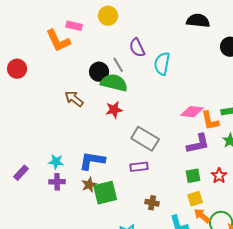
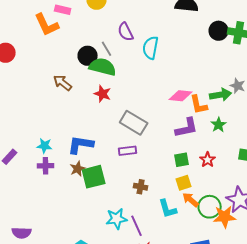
red star: (114, 110) -> (103, 94), turned 30

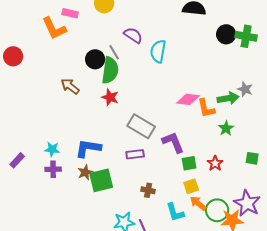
purple semicircle: (126, 32) -> (133, 35), turned 150
green semicircle: (103, 67) -> (110, 70), turned 84
purple L-shape: (187, 128) -> (173, 142), moved, turned -100

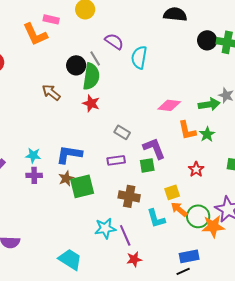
orange L-shape: (206, 108) -> (187, 130), moved
gray rectangle: (141, 126) -> (122, 132), size x0.6
green square: (189, 163) -> (147, 165), moved
brown cross: (148, 190) -> (129, 196), size x1.5

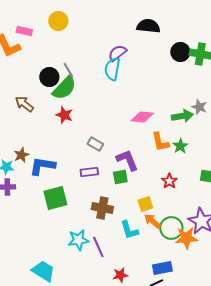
purple semicircle: (114, 41) -> (117, 53), moved, turned -72
green semicircle: (91, 76) -> (64, 88), turned 36
brown star: (66, 178) -> (21, 155), moved
red star: (134, 259) -> (120, 275), moved

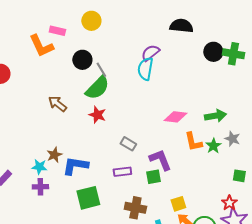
black circle: (49, 77) -> (82, 60), moved
gray star: (199, 107) -> (232, 139), moved
red star: (169, 181) -> (229, 203), moved

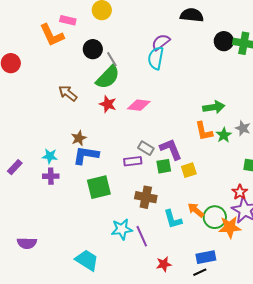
green arrow: (215, 116) -> (214, 107), moved
pink diamond: (175, 117) -> (139, 105), moved
gray rectangle: (128, 144) -> (146, 148), moved
brown star: (54, 155) -> (79, 138), moved
yellow square: (178, 204) -> (189, 170), moved

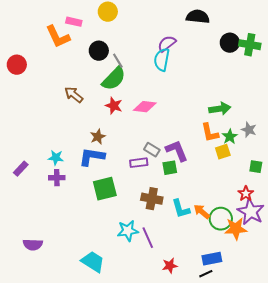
brown star: (79, 138) -> (98, 137), moved
yellow square: (189, 170) -> (223, 152), moved
cyan L-shape: (173, 219) -> (181, 209), moved

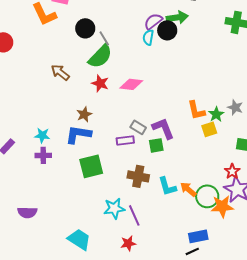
black circle: (230, 43) -> (167, 30), moved
cyan semicircle: (162, 60) -> (148, 37), size x0.7
green arrow: (220, 109) -> (177, 17), moved
purple semicircle: (33, 245) -> (27, 212), moved
red star: (170, 266) -> (128, 243), moved

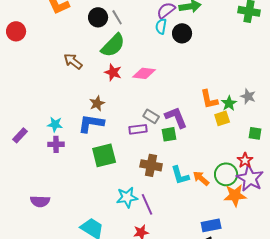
black circle: (167, 30) -> (182, 33), moved
gray line: (104, 38) -> (117, 17), moved
green circle: (207, 196) -> (226, 174), moved

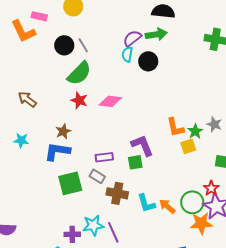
brown arrow: (73, 61) -> (27, 99), moved
gray rectangle: (151, 116) -> (97, 176), moved
cyan star: (55, 124) -> (21, 140), moved
purple cross: (56, 144) -> (72, 234), moved

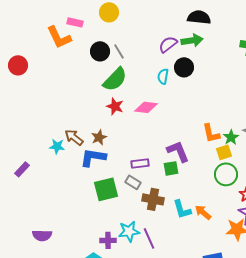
cyan semicircle: (127, 54) -> (163, 76), moved
brown arrow: (27, 99) -> (74, 137), moved
green circle: (192, 202) -> (226, 174), moved

